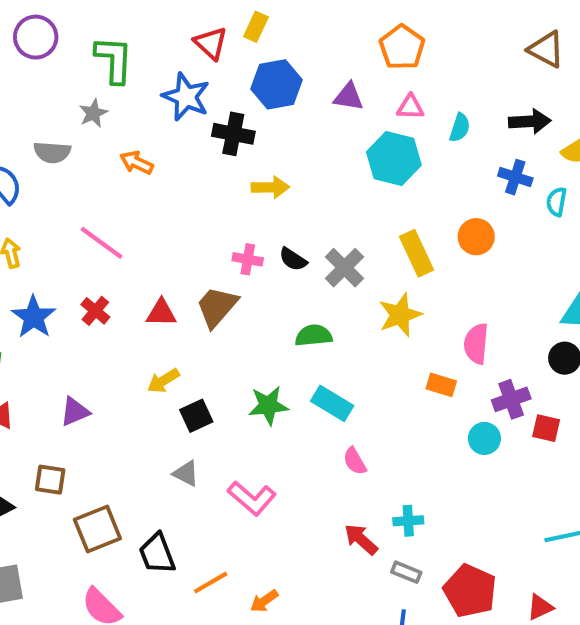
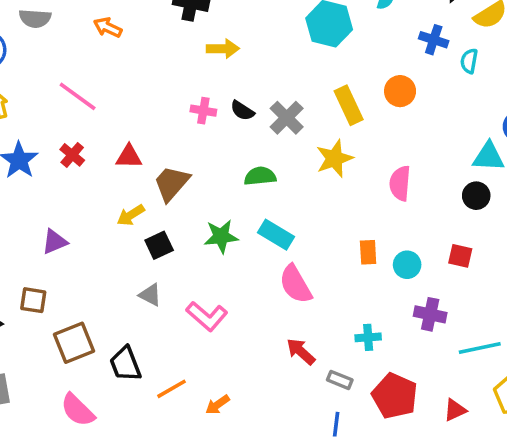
brown trapezoid: (217, 307) -> (171, 183), moved
orange rectangle: (441, 385) -> (368, 252), moved, turned 70
purple cross: (511, 399) -> (430, 314), moved, turned 32
pink semicircle: (355, 461) -> (295, 284), size x1.6
cyan cross: (408, 521) -> (368, 337), moved

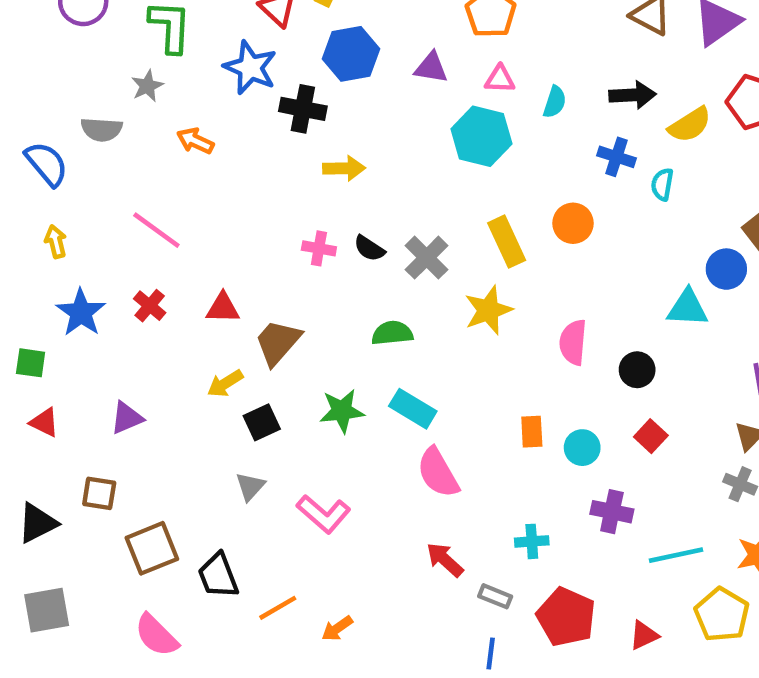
black circle: (476, 196) -> (637, 370), moved
red square: (460, 256) -> (651, 436), turned 30
gray triangle: (150, 295) -> (250, 486), turned 45

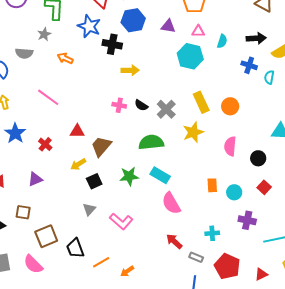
orange circle: (573, 223) -> (230, 106), moved
red cross: (150, 306) -> (45, 144), moved
green semicircle: (392, 333) -> (151, 142), size x1.4
pink semicircle: (156, 635) -> (33, 264), moved

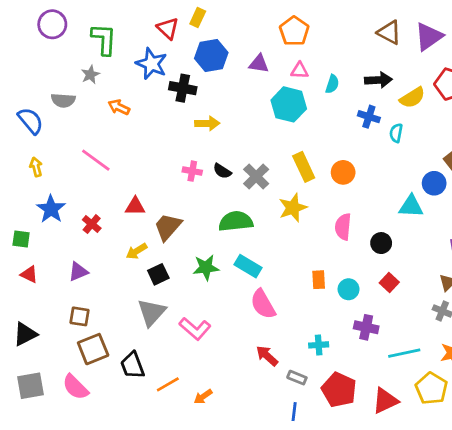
gray triangle: (89, 209) -> (151, 312), size x1.6
brown square: (23, 212) -> (79, 316), moved
red triangle: (261, 274) -> (385, 401), size x1.5

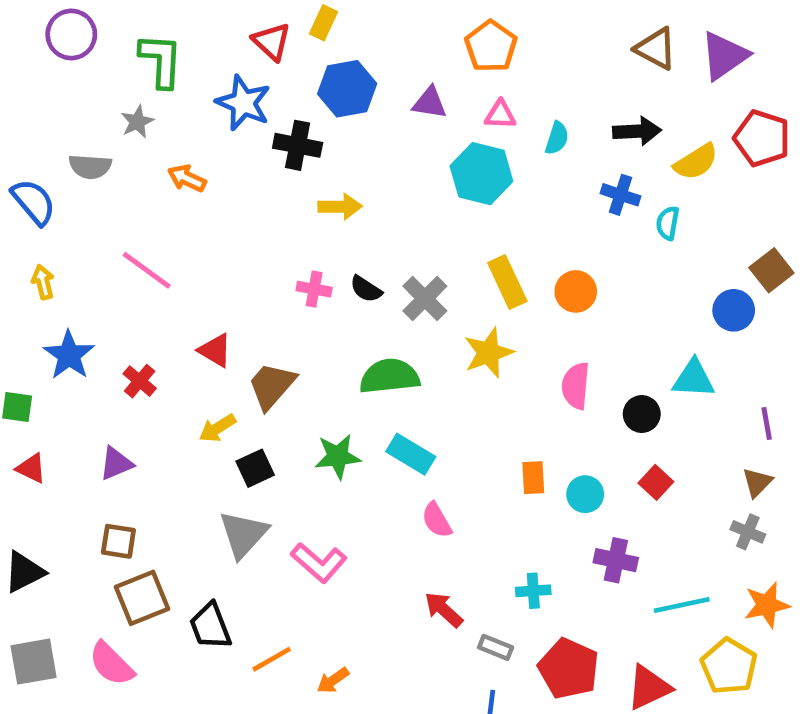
red triangle: (135, 206) -> (215, 350), turned 30
cyan triangle: (411, 206) -> (694, 379), moved
pink semicircle: (263, 304) -> (437, 520), size x0.7

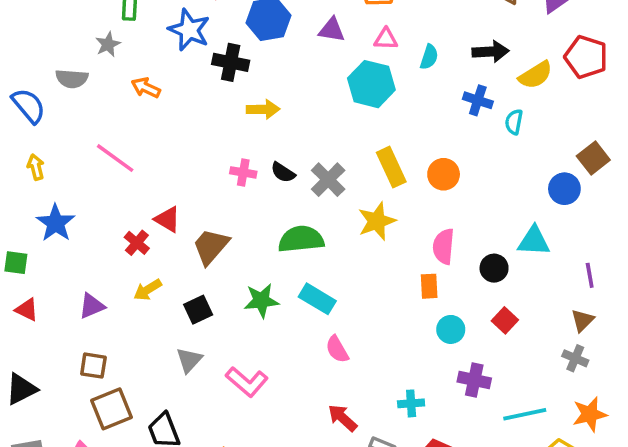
red cross: (140, 381) -> (137, 243), moved
yellow arrow: (217, 428) -> (148, 290), moved
orange rectangle: (533, 478) -> (429, 286), moved
gray triangle: (243, 534) -> (189, 360), size x0.7

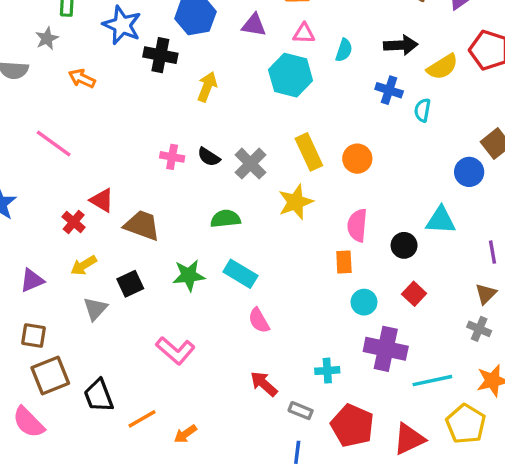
yellow arrow: (263, 109) -> (207, 87), moved, turned -68
green semicircle: (301, 239) -> (225, 219), size x0.7
brown trapezoid: (211, 246) -> (142, 225), turned 69
gray triangle: (189, 360) -> (95, 309), moved
purple cross: (474, 380) -> (386, 349), size x1.4

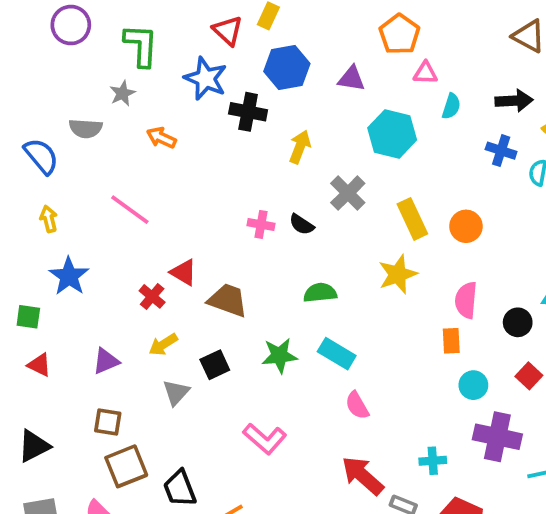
pink triangle: (304, 33) -> (425, 73), moved
gray cross: (250, 164) -> (348, 193), moved
red arrow: (264, 384) -> (363, 476), size x1.4

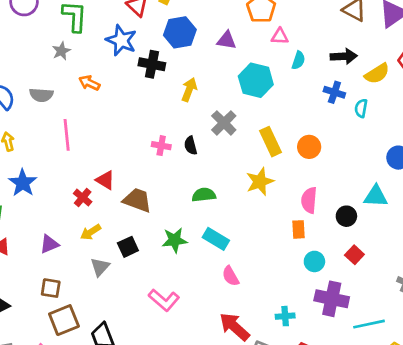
gray semicircle: (86, 128) -> (41, 95), moved
pink line: (130, 210) -> (67, 135), turned 48
black semicircle: (302, 224) -> (191, 146), turned 42

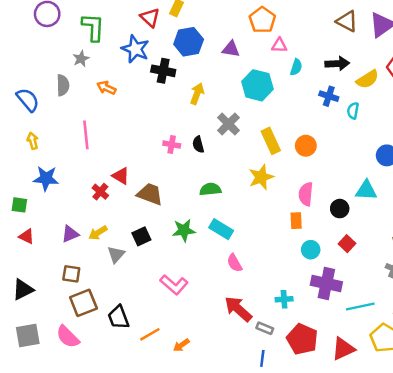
gray semicircle: (41, 95) -> (63, 85), moved, turned -95
blue star: (23, 183) -> (46, 178), turned -30
yellow arrow: (91, 232) -> (98, 233), moved

